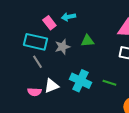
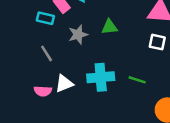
cyan rectangle: (35, 42) -> (45, 18), moved, size x0.6
cyan cross: (80, 81) -> (101, 77), turned -30

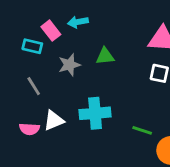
green line: (137, 80) -> (142, 130), moved

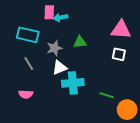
pink rectangle: (51, 31) -> (49, 12), moved, turned 40
cyan rectangle: (32, 46) -> (28, 35), size x1.5
white triangle: (54, 120) -> (60, 68), moved

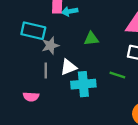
gray star: (54, 48) -> (50, 45), moved
gray line: (29, 63) -> (46, 70), moved, turned 32
green line: (107, 95) -> (117, 75), moved

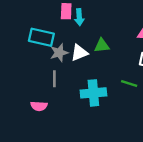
cyan arrow: (70, 11) -> (79, 17), turned -84
white triangle: (69, 67) -> (79, 53), moved

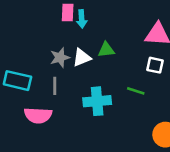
cyan rectangle: (41, 37) -> (17, 81), moved
pink semicircle: (39, 106) -> (38, 115), size x1.5

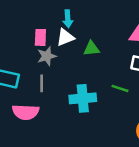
pink rectangle: (68, 12) -> (40, 37), moved
white triangle: (82, 57) -> (65, 37), moved

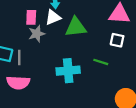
green triangle: (91, 49) -> (76, 27), size x1.5
gray line: (42, 83) -> (19, 58), moved

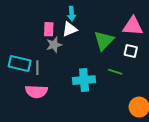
green triangle: (76, 27) -> (104, 41), moved, turned -40

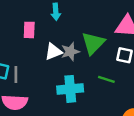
white triangle: (70, 29) -> (53, 52), moved
gray star: (54, 45) -> (70, 52), moved

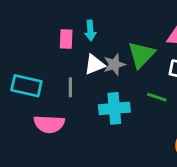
cyan arrow: (56, 12) -> (90, 30), moved
gray line: (16, 75) -> (70, 87), moved

